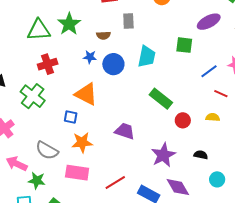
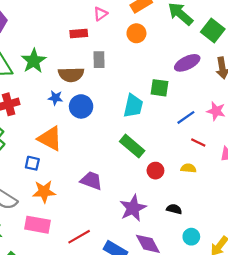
brown semicircle: (103, 35) -> (71, 75), size x1.6
cyan trapezoid: (147, 56) -> (133, 106), moved

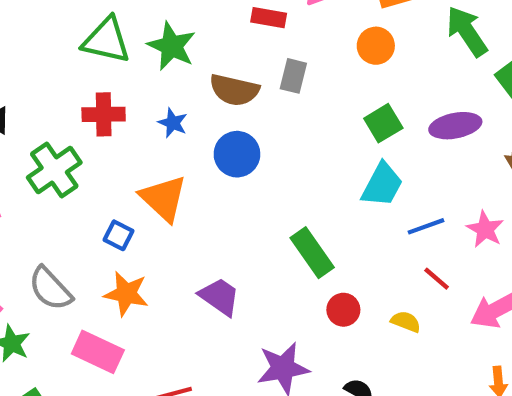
green star: (34, 61) -> (172, 46), turned -30
green square: (160, 88) -> (383, 123), moved, turned 36
blue star: (55, 98) -> (173, 123), moved
cyan trapezoid: (133, 106) -> (382, 185), moved

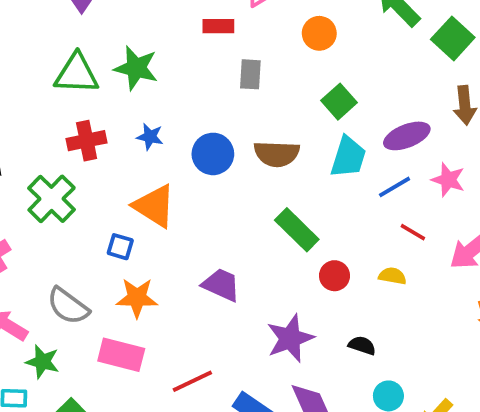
brown semicircle: (234, 90) -> (277, 154), moved
purple ellipse: (455, 126) -> (407, 136), moved

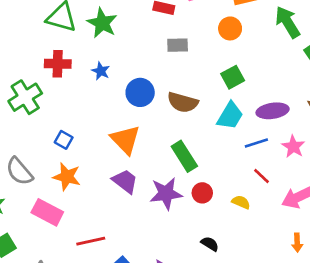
gray rectangle: (250, 74) -> (178, 45), turned 72
orange triangle: (154, 206) -> (125, 140), moved
purple star: (290, 338) -> (166, 193), moved

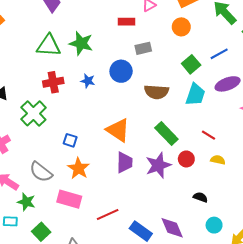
blue circle: (140, 92) -> (121, 71), moved
blue line: (256, 143) -> (219, 54), moved
red line: (261, 176) -> (209, 135), moved
orange star: (67, 177) -> (79, 168), turned 30
purple trapezoid: (125, 181) -> (125, 162), turned 65

